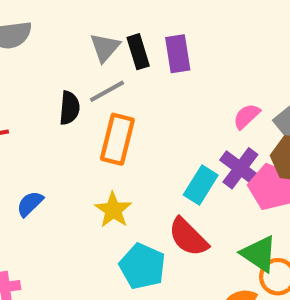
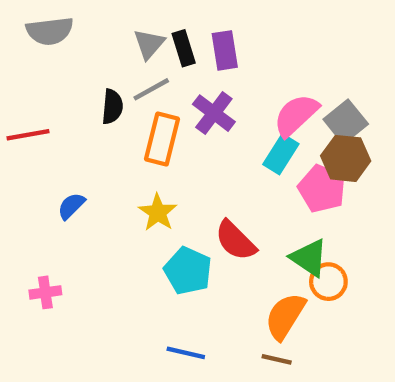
pink semicircle: (247, 116) -> (296, 115), size x1.6
purple cross: (240, 168) -> (214, 113), moved
cyan rectangle: (201, 185) -> (281, 154), moved

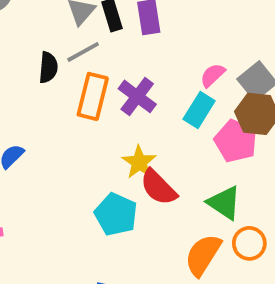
purple cross: (214, 113) -> (137, 96), moved
pink semicircle: (296, 115) -> (213, 75), size x0.6
yellow star: (158, 212) -> (139, 162), moved
orange circle: (328, 282) -> (249, 243), moved

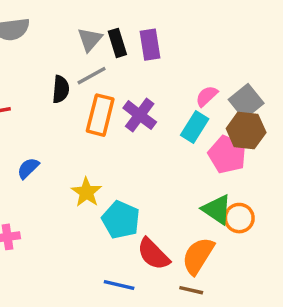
yellow star: (139, 162) -> (86, 192), moved
red semicircle: (158, 187) -> (153, 254), moved
orange circle: (249, 243) -> (239, 218), moved

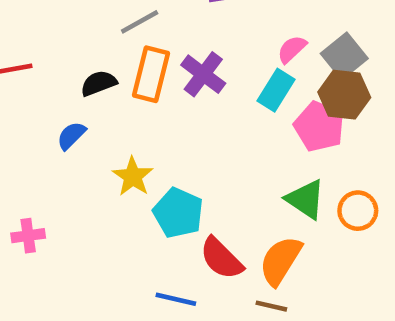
black semicircle: (61, 89) -> (99, 83), moved, turned -116
blue semicircle: (28, 168) -> (71, 136), moved
orange circle: (239, 218) -> (358, 211), moved

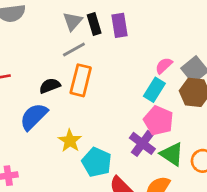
purple cross: (203, 74) -> (142, 143), moved
pink pentagon: (319, 126) -> (158, 121), moved
blue semicircle: (71, 136) -> (34, 117), size x1.6

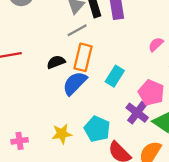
cyan rectangle: (154, 90) -> (115, 76), moved
blue semicircle: (34, 117) -> (75, 83), moved
yellow star: (70, 141) -> (62, 134), moved, turned 30

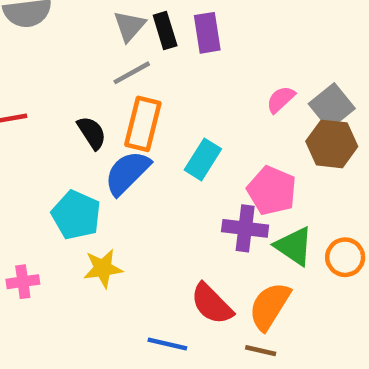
black semicircle: (56, 62) -> (92, 133), turned 78
purple cross: (137, 113) -> (245, 228), turned -30
cyan pentagon: (97, 129) -> (76, 215), moved

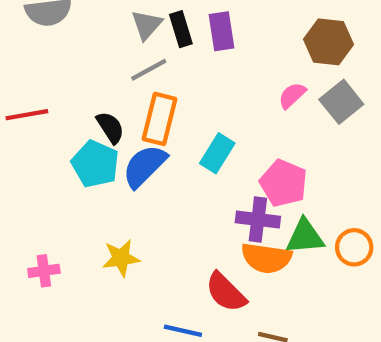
brown hexagon: (332, 144) -> (328, 42), moved
cyan pentagon: (76, 215) -> (95, 164), moved
green triangle: (294, 246) -> (305, 237), turned -39
orange semicircle: (270, 306) -> (266, 258), moved, turned -114

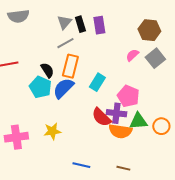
pink cross: (44, 271) -> (16, 137), size x1.6
red semicircle: (226, 292) -> (101, 117), moved

